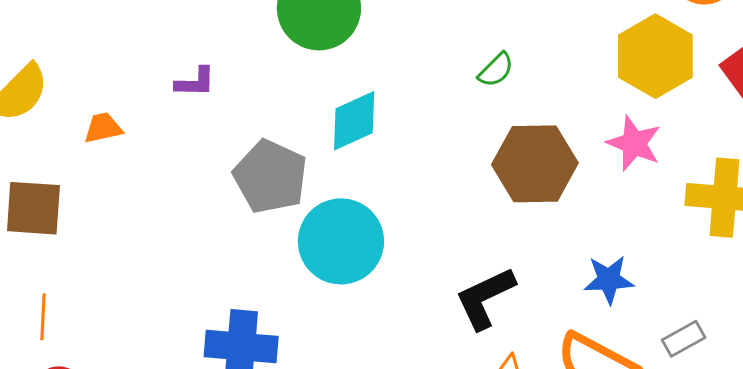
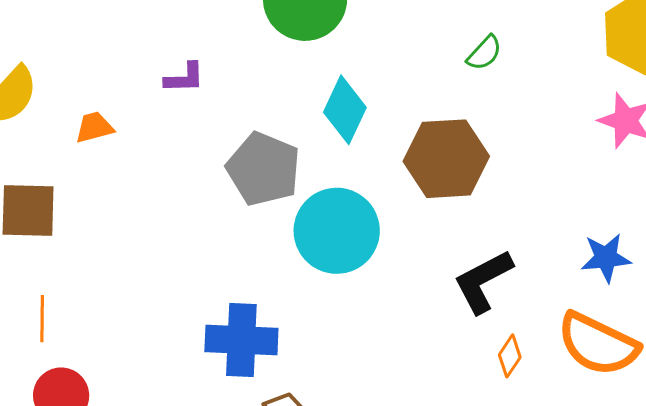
cyan diamond: (354, 121) -> (345, 110), turned -38
brown hexagon: (535, 164) -> (446, 159), moved

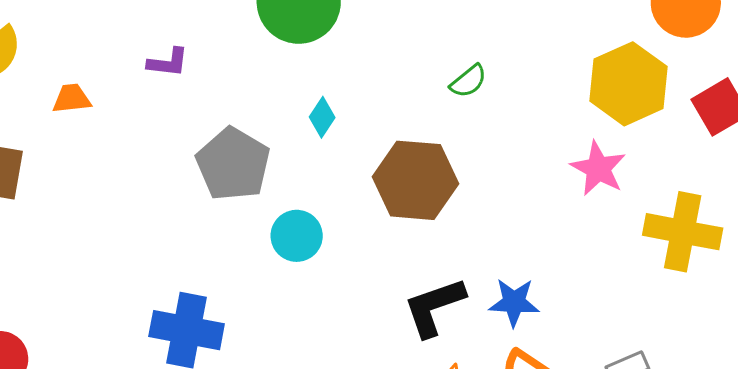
cyan diamond: (345, 110) -> (322, 117), size x0.6
cyan circle: (337, 231) -> (297, 236), size x0.6
blue star: (606, 258) -> (514, 302), moved

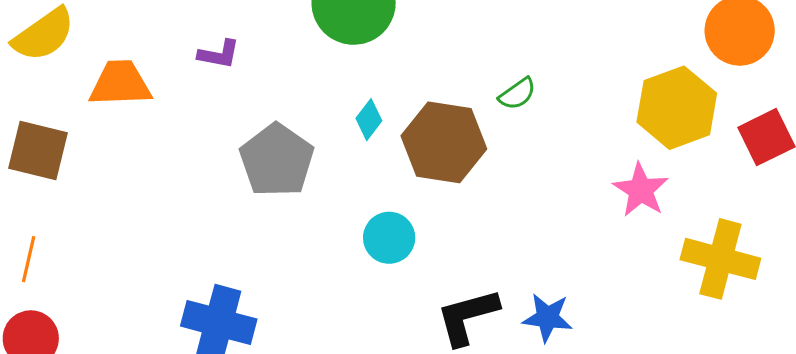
orange trapezoid: (72, 98) -> (120, 83), size x1.6
brown hexagon: (415, 180) -> (444, 142), moved
cyan circle: (297, 236) -> (389, 238), moved

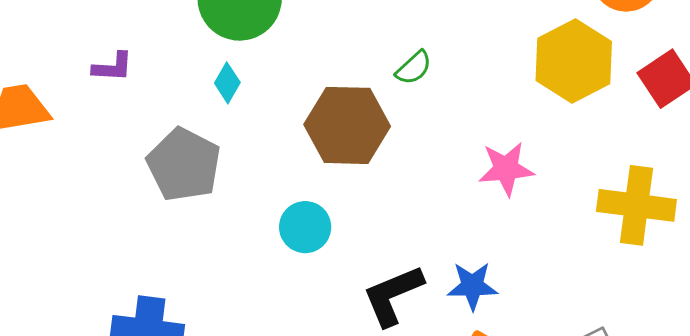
cyan diamond: (369, 120) -> (227, 83), moved
pink star: (641, 190) -> (506, 169), moved, turned -30

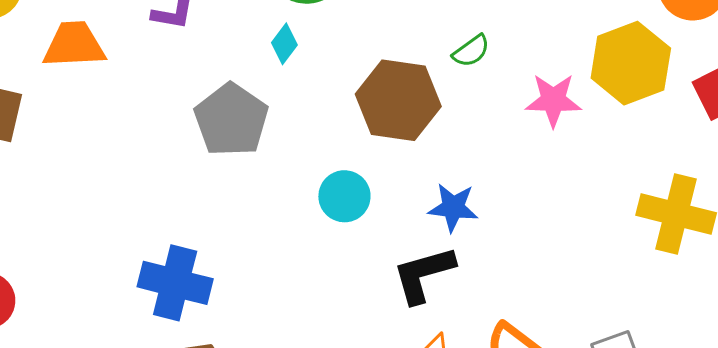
pink star: (506, 169) -> (553, 100), moved
blue star: (472, 286) -> (453, 207), moved

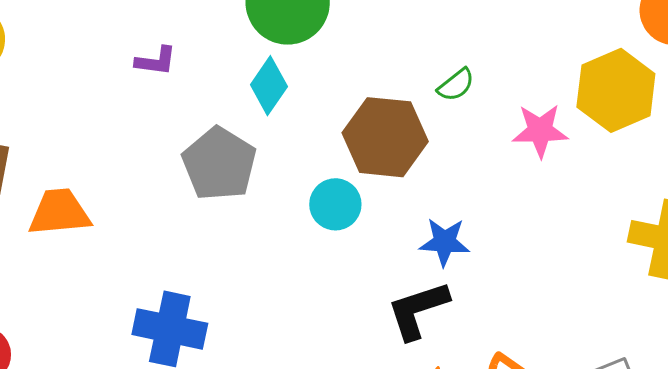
cyan diamond: (284, 44) -> (269, 86), size x1.4
orange trapezoid: (74, 45) -> (59, 212), moved
cyan circle: (344, 196) -> (335, 204), moved

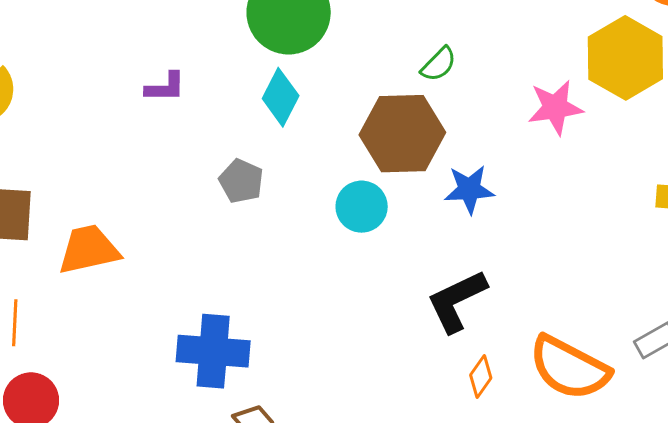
green semicircle: (456, 85) -> (439, 64), moved
gray pentagon: (219, 164) -> (241, 181), size x0.6
blue star: (445, 242) -> (469, 189), moved

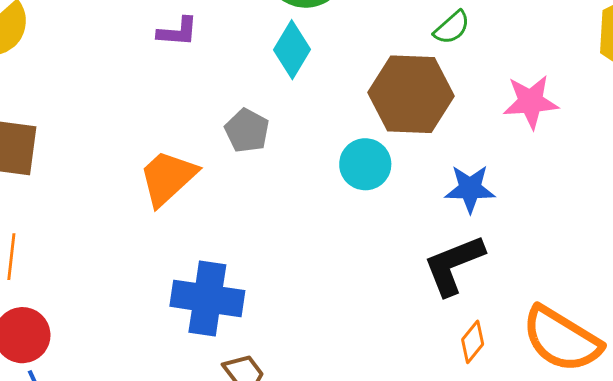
pink star: (555, 107) -> (531, 102), moved
blue star: (469, 189) -> (470, 189), moved
orange trapezoid: (89, 250) -> (168, 178), moved, turned -34

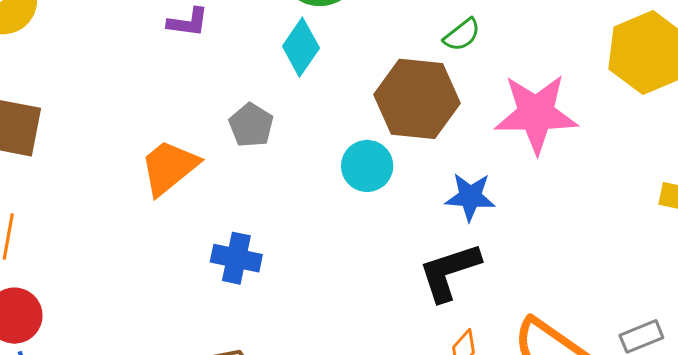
pink star: (531, 102) -> (536, 114), size x1.5
blue cross: (207, 298) -> (236, 258), moved, size x0.7

